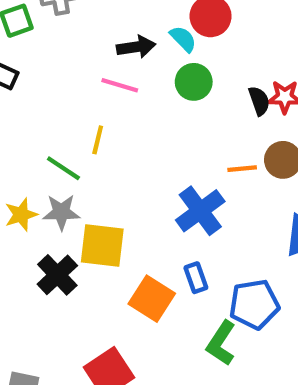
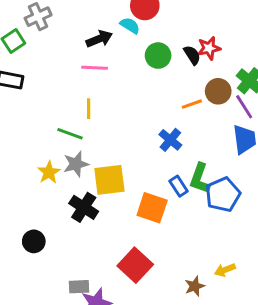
green circle: (194, 82) -> (158, 56), moved
blue cross: (200, 211) -> (170, 140), size x0.7
green L-shape: (221, 343) -> (200, 179), moved

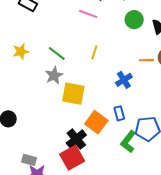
yellow line: (89, 109) -> (94, 52), moved
gray star: (76, 164) -> (54, 75), turned -30
yellow star: (49, 172) -> (21, 52), moved
green L-shape: (200, 179) -> (128, 142), moved
black cross: (84, 207) -> (76, 139), moved

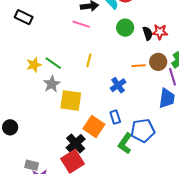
yellow star: (21, 52) -> (34, 65), moved

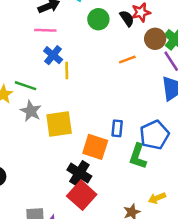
brown circle: (158, 62) -> (155, 39), moved
blue cross: (118, 85) -> (53, 55), moved
blue rectangle: (115, 117) -> (117, 128), turned 40

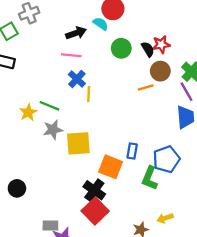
brown circle: (155, 39) -> (160, 71), moved
gray star: (31, 111) -> (53, 130), turned 30

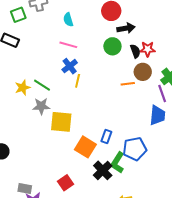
cyan semicircle: (100, 24) -> (68, 20), moved, turned -152
black arrow: (76, 33) -> (126, 28), moved
black cross: (94, 190) -> (103, 170), moved
red square: (95, 211) -> (65, 183), size x0.7

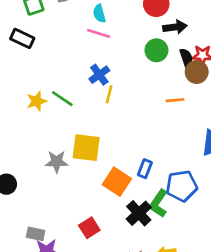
pink line: (68, 45) -> (99, 33), moved
brown circle: (143, 72) -> (197, 72), moved
gray star: (41, 106) -> (57, 162), moved

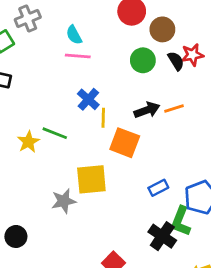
black arrow: (175, 27) -> (147, 110), moved
brown circle: (197, 72) -> (162, 29), moved
blue rectangle: (145, 169) -> (158, 188), turned 54
orange square: (117, 182) -> (125, 143), moved

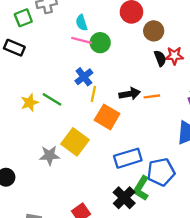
green circle: (143, 60) -> (100, 43), moved
yellow square: (91, 179) -> (75, 142), turned 32
blue rectangle: (158, 188) -> (128, 158), size x1.6

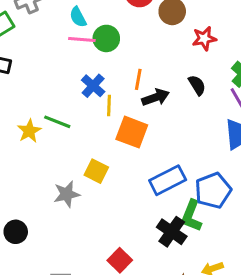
black semicircle: (160, 58) -> (197, 85), moved
orange line: (152, 96) -> (138, 79), moved, turned -63
yellow square: (75, 142) -> (96, 171), size x0.7

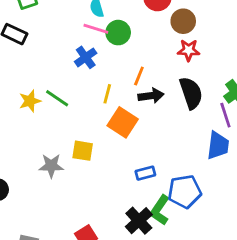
red star: (204, 39) -> (189, 50), moved
black semicircle: (197, 85) -> (191, 93), size x1.6
blue cross: (93, 86) -> (86, 57), moved
yellow square: (96, 171) -> (83, 151), turned -30
blue rectangle: (168, 180) -> (145, 173), size x0.6

